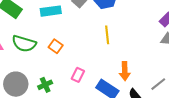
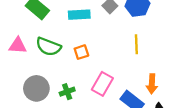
orange square: (56, 46) -> (81, 52), turned 32
pink rectangle: (78, 75) -> (102, 84), size x1.5

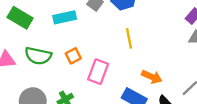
pink rectangle: (102, 84) -> (98, 72), moved
orange arrow: (152, 84) -> (152, 77), turned -60

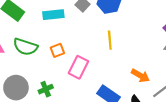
orange arrow: (152, 77) -> (140, 76), moved

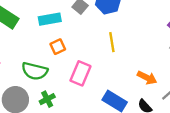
green semicircle: (25, 47) -> (35, 71), moved
orange square: (57, 50) -> (58, 47), moved

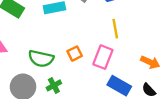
orange square: (58, 47) -> (75, 54), moved
pink rectangle: (80, 73) -> (103, 57), moved

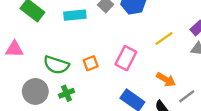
yellow line: (115, 29) -> (164, 38), moved, turned 60
pink rectangle: (103, 57) -> (126, 58), moved

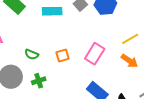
green semicircle: (56, 65) -> (32, 54), size x0.6
orange arrow: (166, 80) -> (129, 61), moved

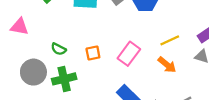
green cross: (39, 81) -> (64, 79), size x1.5

